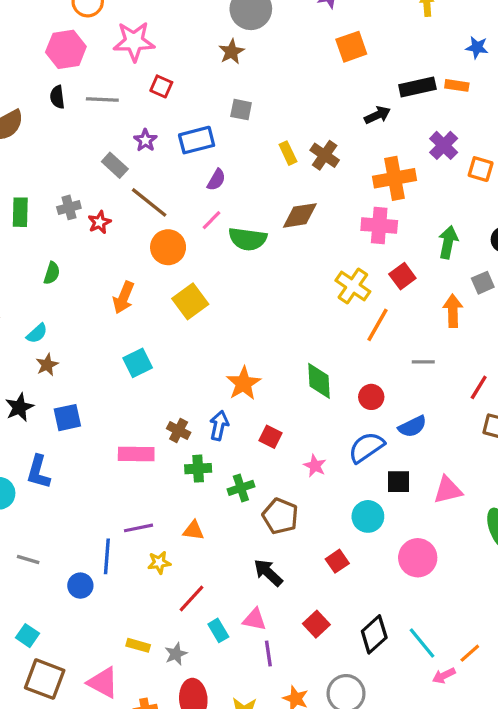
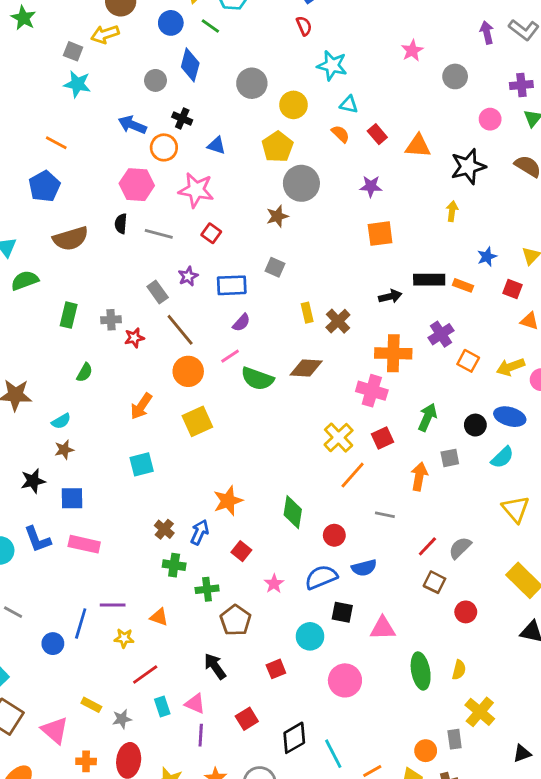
blue star: (477, 47) -> (487, 257), turned 30
pink rectangle: (136, 454) -> (84, 544), moved
blue L-shape: (38, 472) -> (38, 539), turned -48

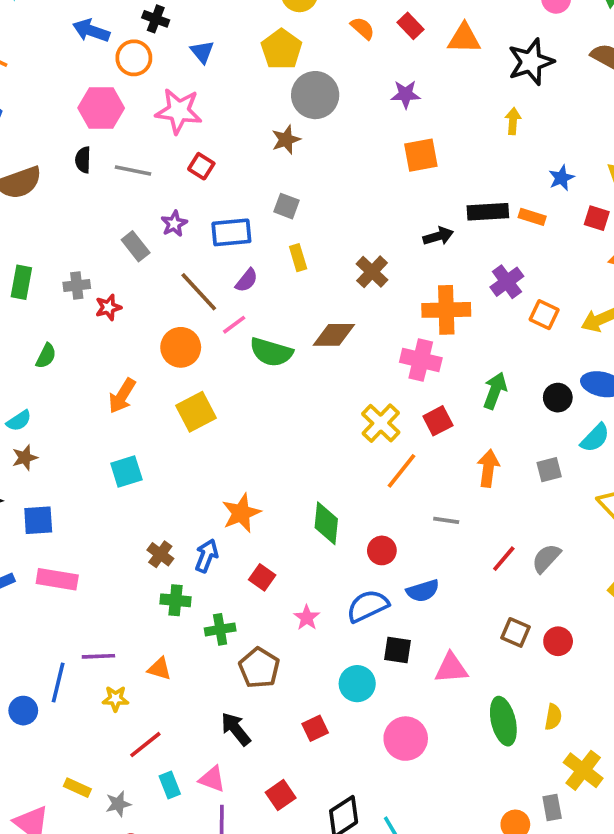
blue triangle: (216, 146) -> (202, 52), turned 36
yellow rectangle: (307, 313) -> (298, 258), moved
brown line: (180, 330) -> (199, 292), moved
gray square: (450, 458) -> (549, 470), moved
brown square: (434, 582) -> (516, 632), moved

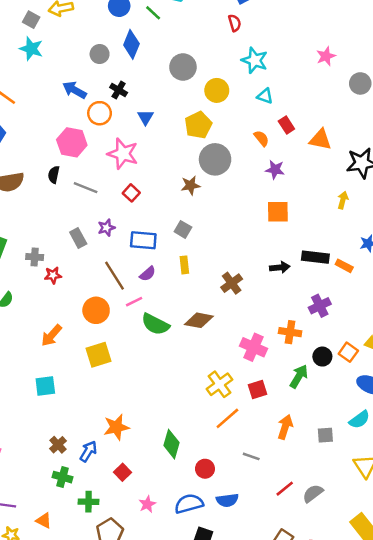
orange semicircle: (363, 28) -> (261, 138), moved
orange cross: (446, 310) -> (290, 332), moved, size x0.7
orange square: (544, 315) -> (348, 352), moved
black circle: (558, 398) -> (322, 357), moved

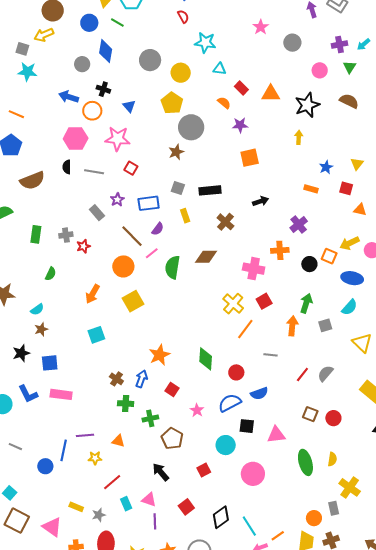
black rectangle: (315, 257) -> (210, 190), moved
green semicircle: (155, 324) -> (172, 267), turned 85
green arrow: (299, 376) -> (306, 303), moved

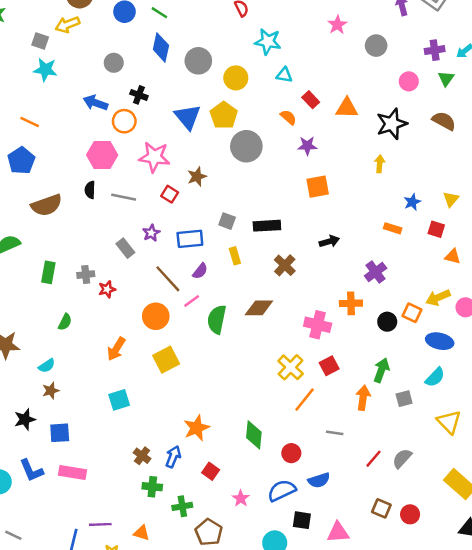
blue diamond: (106, 51) -> (161, 47), moved
blue triangle: (129, 106) -> (188, 117), moved, size x1.6
brown star: (176, 152) -> (197, 177), moved

